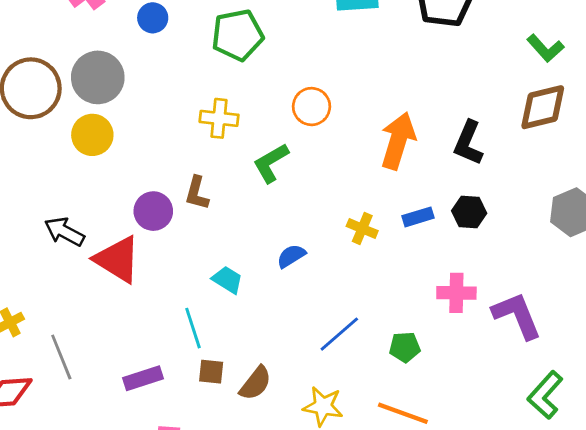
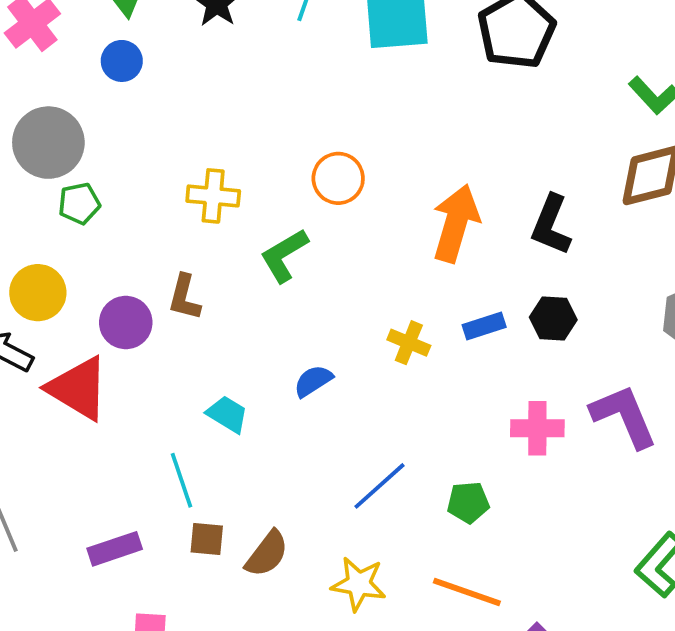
green pentagon: (238, 35) -> (79, 203), moved, size x0.6
yellow circle: (92, 135) -> (38, 293), moved
purple L-shape: (517, 315) -> (624, 416), moved

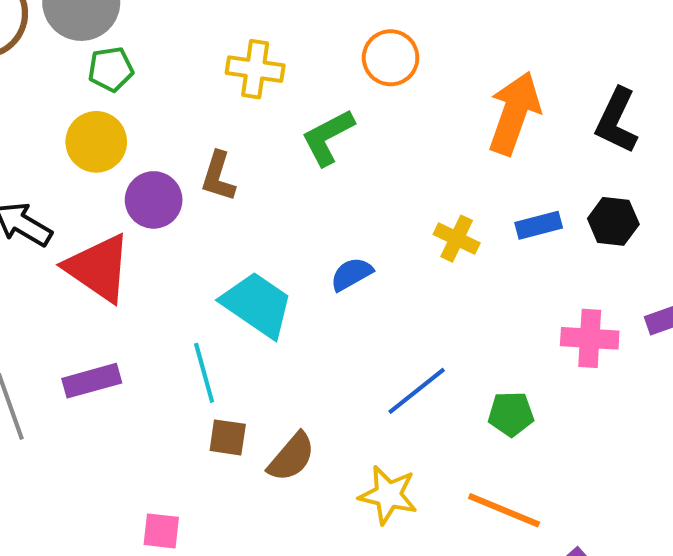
yellow circle: (38, 293) -> (96, 142), moved
cyan trapezoid: (227, 414) -> (257, 305), size x1.6
purple rectangle: (115, 549) -> (92, 381), moved

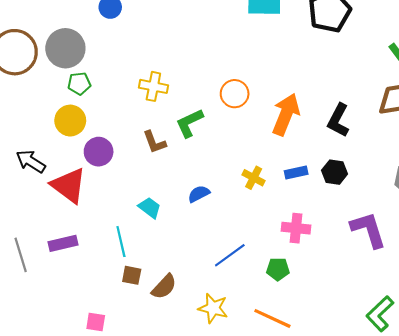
orange circle: (391, 58) -> (235, 94), moved
brown L-shape: (218, 176) -> (154, 142), moved, turned -40
cyan trapezoid: (257, 305) -> (150, 208), size x0.6
pink cross: (590, 338) -> (296, 228), moved

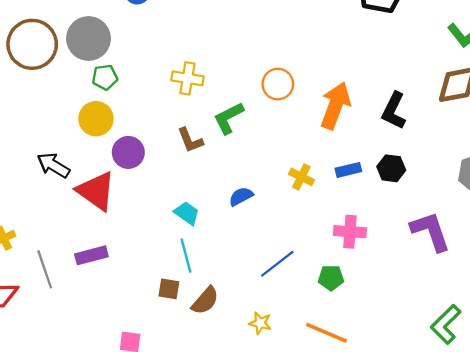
cyan line: (121, 242) -> (186, 256), moved
yellow star: (213, 308) -> (260, 323), size x0.7

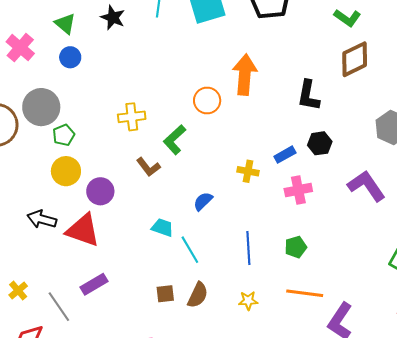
orange arrow: (335, 106) -> (245, 75), moved
pink cross: (350, 232) -> (298, 190), moved
cyan line: (186, 256) -> (190, 250), moved
blue line: (277, 264) -> (248, 248), turned -40

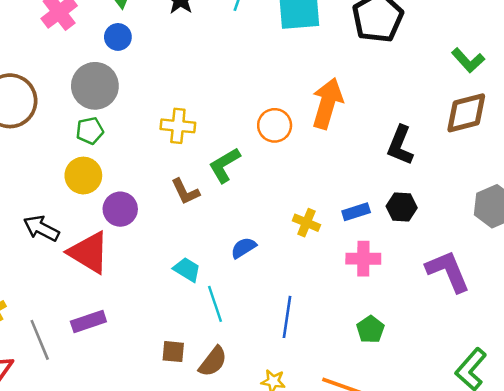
gray circle: (41, 107) -> (95, 86), moved
green pentagon: (296, 247) -> (370, 329), moved, turned -30

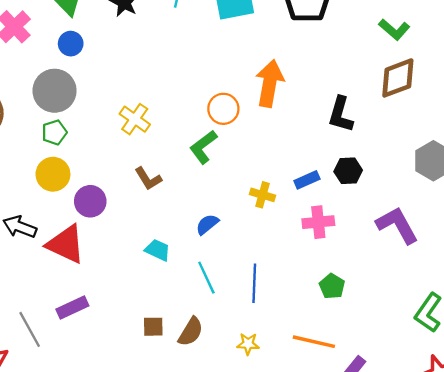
yellow cross: (178, 126) -> (135, 119), turned 36
green L-shape: (225, 165) -> (203, 147), moved
cyan line: (215, 304) -> (206, 278), moved

